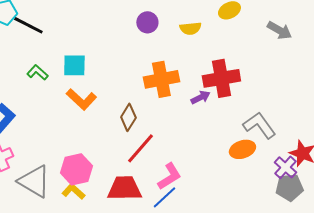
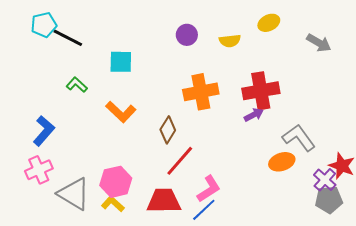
cyan square: (74, 65) -> (121, 62), moved
purple arrow: (200, 97) -> (254, 115), moved

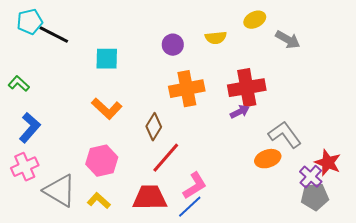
purple circle: (187, 35) -> (173, 45), moved
gray arrow: (319, 43) -> (288, 40), moved
green L-shape: (77, 85) -> (19, 84), moved
pink hexagon: (116, 182) -> (102, 161), moved

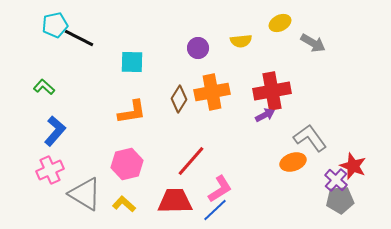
orange L-shape: (107, 109) -> (132, 112), turned -52
brown diamond: (154, 127) -> (179, 99), moved

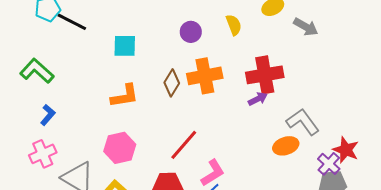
yellow semicircle: (241, 41) -> (234, 25), turned -105
green L-shape: (44, 87) -> (37, 71), size x1.6
blue L-shape: (55, 131) -> (48, 115), size x0.7

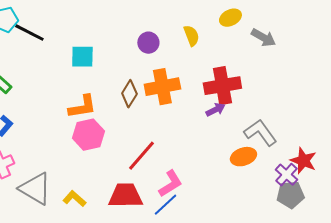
pink hexagon: (120, 148) -> (88, 135), moved

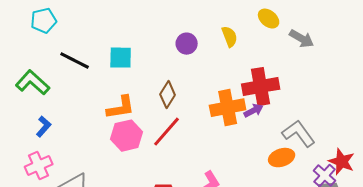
yellow ellipse: (230, 18) -> (269, 19), turned 65
black line: (29, 33) -> (75, 61), moved
orange cross: (162, 87) -> (228, 108), moved
red line: (141, 156) -> (167, 132), moved

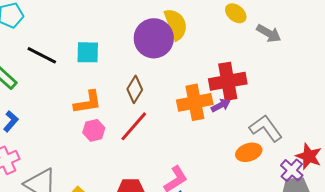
yellow semicircle: (230, 37) -> (176, 24), moved, size x1.5
purple circle: (187, 44) -> (154, 38), size x1.8
pink hexagon: (127, 136) -> (94, 130), size x0.7

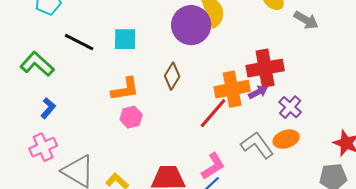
red line: (134, 126) -> (213, 113), moved
gray L-shape: (266, 128) -> (257, 145), moved
purple cross: (292, 170) -> (290, 107), moved

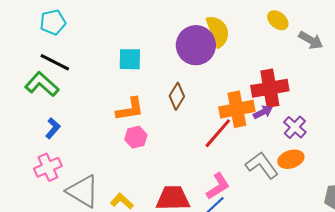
black line: (79, 42) -> (55, 62), moved

